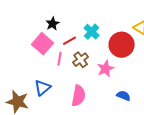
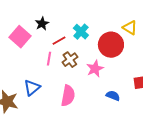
pink square: (43, 44) -> (20, 37), moved

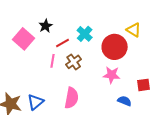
pink star: (95, 69) -> (112, 75), moved, turned 30
blue triangle: (32, 88) -> (36, 102), moved
blue semicircle: (113, 96) -> (125, 101), moved

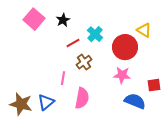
black star: (46, 26) -> (63, 20), moved
pink square: (24, 39) -> (34, 19), moved
pink line: (53, 61) -> (63, 78), moved
blue semicircle: (125, 101) -> (135, 101), size x1.5

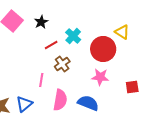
blue semicircle: (135, 101) -> (88, 103), moved

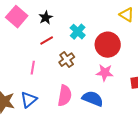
yellow triangle: (122, 32) -> (127, 15), moved
red line: (51, 45) -> (47, 41), moved
pink line: (41, 80) -> (33, 68), moved

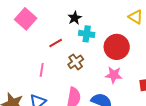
black star: (46, 18) -> (75, 18), moved
cyan cross: (78, 32) -> (87, 34), turned -35

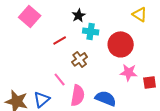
pink line: (42, 70) -> (60, 79), moved, turned -48
pink star: (114, 75) -> (129, 72), moved

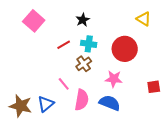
cyan cross: (91, 31) -> (89, 44), moved
pink star: (129, 72) -> (114, 79), moved

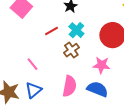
cyan cross: (89, 44) -> (76, 30), turned 35
pink line: (64, 84) -> (32, 64), moved

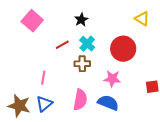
brown cross: (71, 50) -> (82, 64), turned 35
pink line: (32, 64) -> (43, 78), turned 48

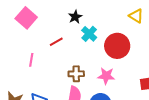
cyan cross: (87, 44) -> (89, 34), moved
brown cross: (82, 64) -> (76, 74), moved
pink line: (43, 78) -> (31, 60), moved

